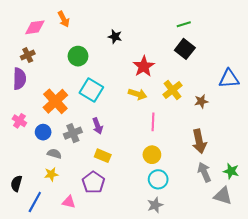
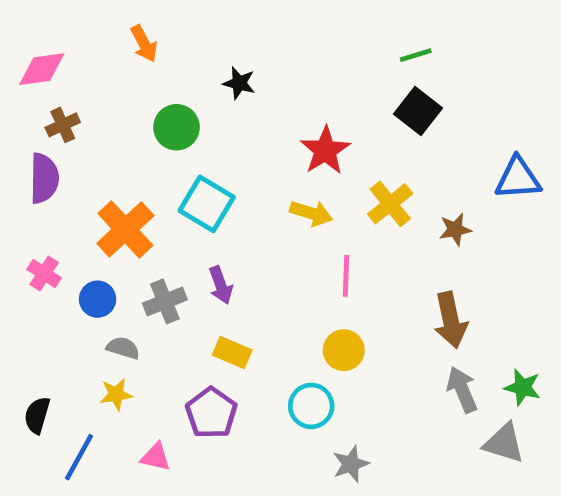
pink diamond: (35, 27) -> (42, 69), moved
black star: (115, 37) -> (239, 83), moved
cyan circle: (158, 179) -> (311, 406), moved

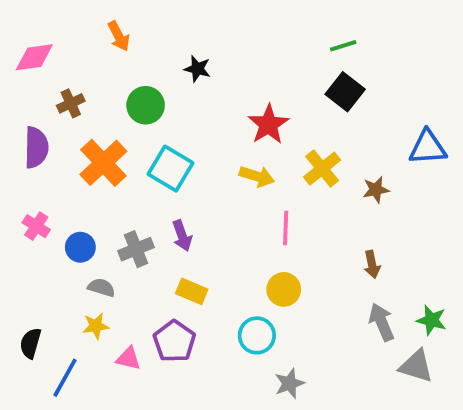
brown cross: (63, 125) -> (71, 103), moved
orange cross: (125, 229) -> (103, 163), moved
brown arrow: (451, 320) -> (372, 264), size x0.6
pink triangle: (156, 457) -> (128, 358), moved

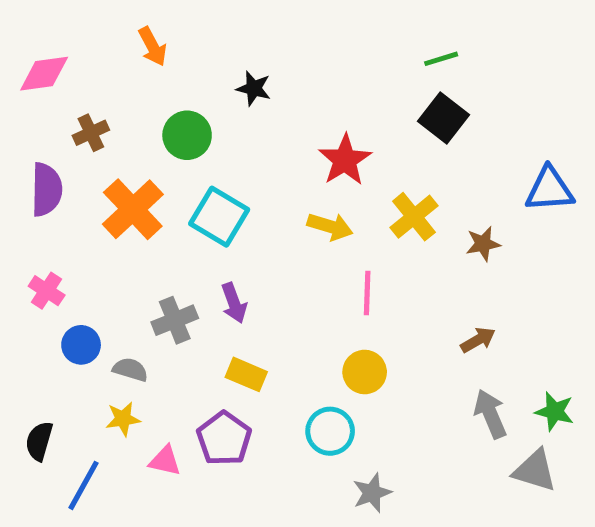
blue circle: (80, 247) -> (81, 345), moved
brown arrow: (372, 264) -> (478, 340), turned -108

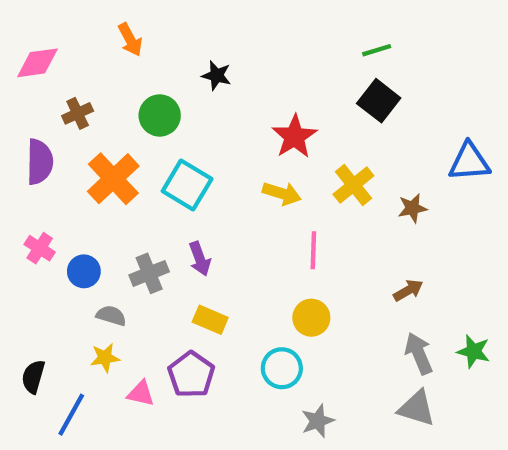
blue circle: (81, 345) -> (84, 271), moved
gray triangle: (535, 471) -> (417, 408), moved

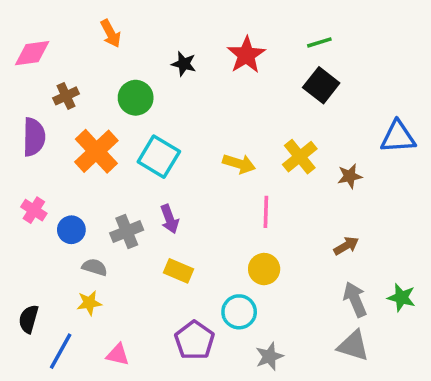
red star: (294, 137) -> (246, 55), moved
purple pentagon: (191, 375) -> (194, 340), moved
pink triangle: (141, 393) -> (118, 355), moved

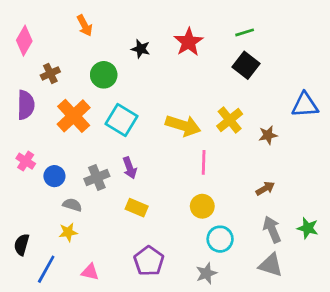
pink diamond: (32, 53) -> (24, 41), turned -52
yellow arrow: (239, 164) -> (183, 125), size x1.4
cyan circle: (239, 312) -> (220, 239), moved

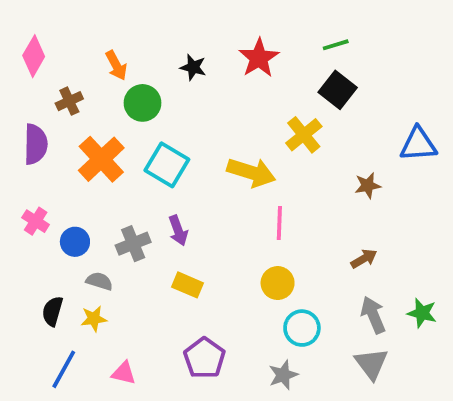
orange arrow: (85, 26) -> (116, 65), moved
yellow cross: (230, 120) -> (304, 135), moved
black semicircle: (22, 245) -> (52, 311), moved
gray triangle: (271, 265) -> (371, 364), turned 36

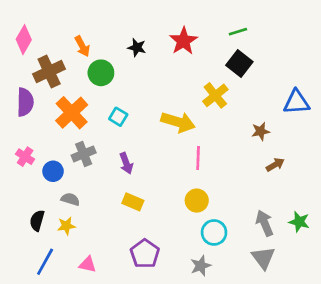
brown cross: (69, 101) -> (49, 71), size x1.6
cyan square: (167, 165) -> (118, 117), size x0.6
gray cross: (133, 244) -> (84, 154), moved
brown arrow: (364, 259) -> (275, 165), moved

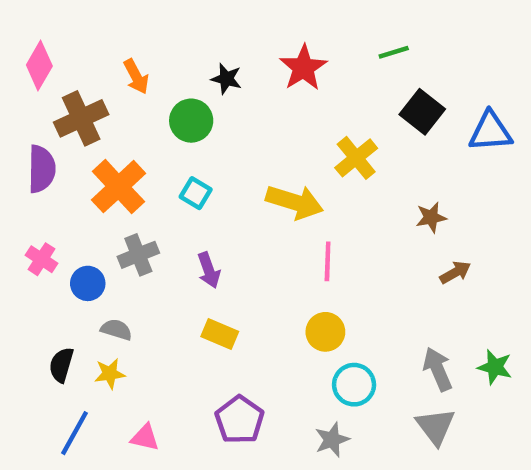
black square: (239, 64) -> (422, 112), moved
green circle: (101, 73) -> (191, 121), moved
blue triangle: (296, 102) -> (490, 132), moved

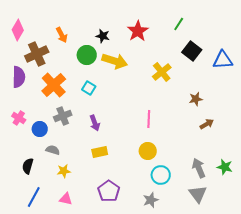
green line: (394, 52) -> (179, 24), turned -40
yellow arrow: (295, 202) -> (115, 61), moved
yellow rectangle: (220, 334) -> (100, 152), turned -35
yellow star: (110, 374) -> (64, 171), moved

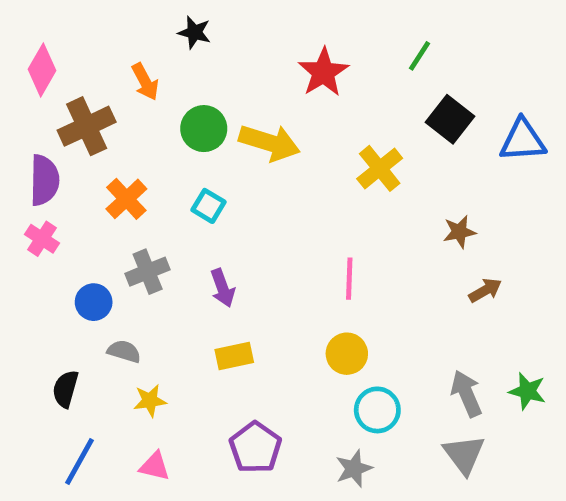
black star: (103, 36) -> (194, 32), moved
orange cross: (54, 85) -> (126, 199), size x0.7
pink cross: (19, 118) -> (42, 239), moved

